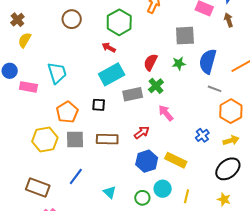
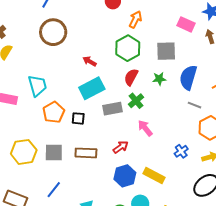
brown circle: (72, 19) -> (53, 32), size x1.4
green hexagon: (119, 22) -> (128, 48), moved
orange pentagon: (67, 112) -> (54, 112), moved

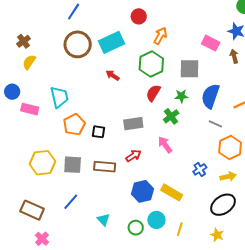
cyan rectangle: (92, 88) -> (112, 42), moved
green cross: (136, 101) -> (171, 116), moved
red arrow: (121, 147) -> (133, 156), moved

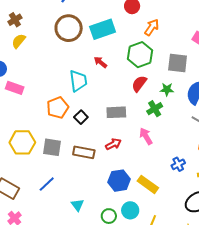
cyan trapezoid: (59, 97) -> (78, 81), moved
black square: (99, 132) -> (81, 117), turned 32

